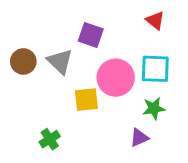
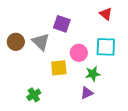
pink circle: (116, 78) -> (79, 53), size x0.7
green star: (154, 108) -> (93, 74), moved
purple triangle: (139, 138) -> (87, 93), moved

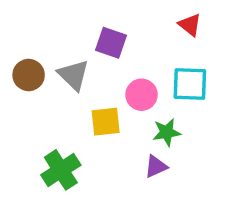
green cross: (34, 95) -> (61, 170), size x1.5

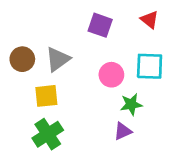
purple square: (111, 43) -> (100, 25), moved
gray triangle: (73, 75) -> (58, 59), turned 40
yellow square: (106, 122) -> (46, 96), moved

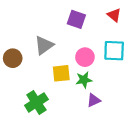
brown circle: (22, 59) -> (13, 58), moved
yellow square: (46, 96) -> (61, 73), moved
green star: (131, 104) -> (84, 80), moved

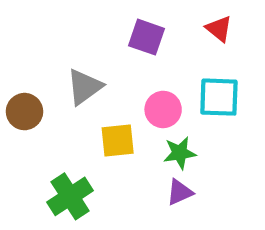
green star: (84, 80) -> (180, 153), moved

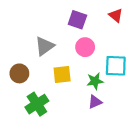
cyan square: (219, 97) -> (116, 66), moved
pink circle: (163, 109) -> (85, 47), moved
brown circle: (24, 112) -> (19, 73), moved

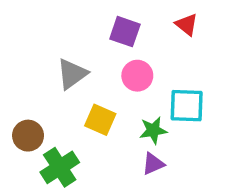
brown circle: (19, 73) -> (28, 136), moved
yellow square: (62, 75) -> (100, 120), turned 30

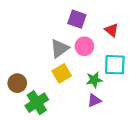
red triangle: (187, 25) -> (112, 30), moved
gray triangle: (72, 74) -> (60, 48), moved
yellow square: (100, 120) -> (62, 73), turned 36

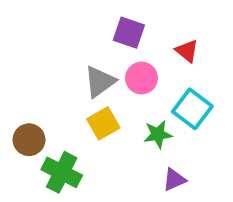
cyan square: (115, 65) -> (192, 109), turned 35
purple triangle: (94, 100) -> (174, 180), moved
green cross: (37, 103) -> (62, 172), turned -30

